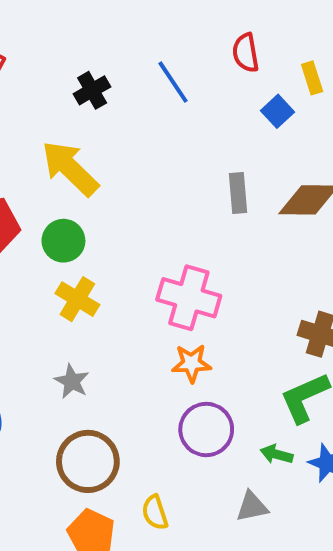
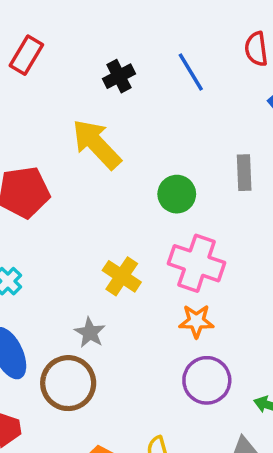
green circle: (63, 241) -> (177, 194), moved
yellow cross: (77, 299) -> (122, 276), moved
brown circle: (88, 461) -> (68, 383), moved

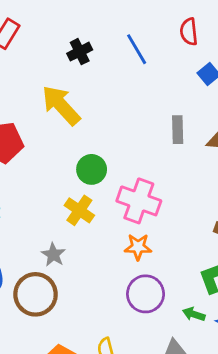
green circle: (177, 194) -> (92, 169), moved

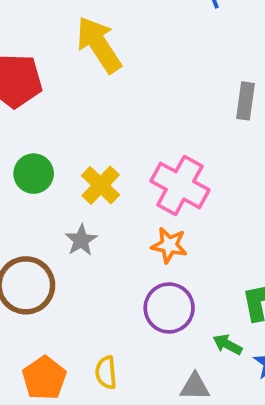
green circle: (92, 169) -> (34, 174), moved
gray star: (53, 255) -> (81, 240), moved

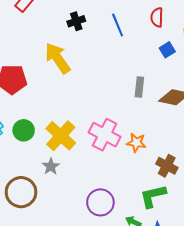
yellow cross: (101, 185) -> (61, 136), size x1.4
orange star: (169, 245) -> (136, 143), moved

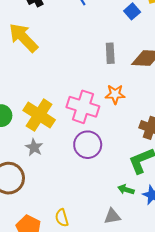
orange star: (136, 143) -> (115, 94), moved
purple circle: (100, 202) -> (88, 145), moved

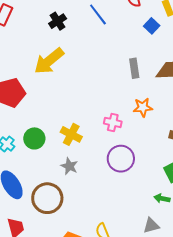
yellow arrow: (23, 38) -> (49, 61), turned -80
pink cross: (83, 107) -> (113, 122), size x0.6
yellow cross: (39, 115) -> (71, 134), size x0.7

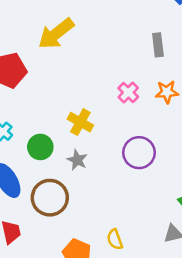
pink cross: (113, 122) -> (128, 92), moved, turned 30
green circle: (34, 138) -> (40, 147), moved

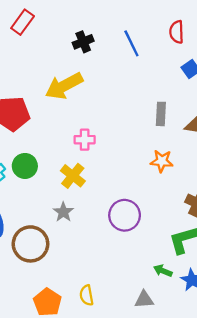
pink cross: (128, 92) -> (85, 140), moved, turned 36
green circle: (40, 147) -> (25, 166), moved

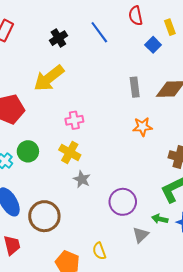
gray star: (63, 212) -> (82, 179), moved
purple circle: (125, 215) -> (123, 202), moved
gray triangle: (144, 300) -> (141, 235), moved, turned -30

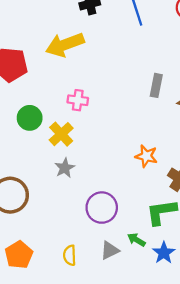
orange star: (142, 127) -> (146, 156), moved
green circle: (28, 151) -> (30, 118), moved
yellow semicircle: (99, 251) -> (70, 255), moved

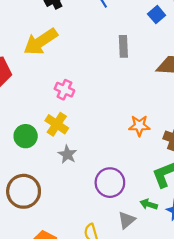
gray rectangle: (156, 85) -> (123, 46), moved
pink cross: (78, 100) -> (64, 90), turned 30
green circle: (30, 118) -> (26, 136), moved

